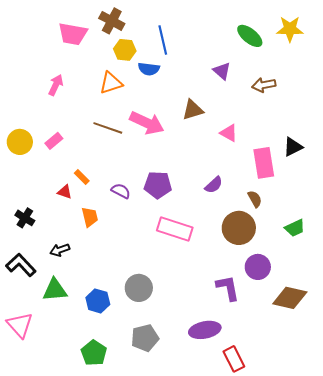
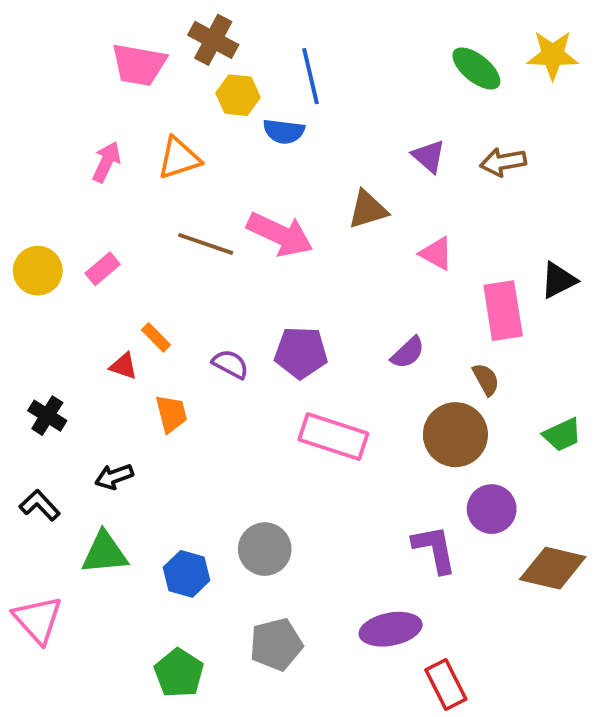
purple triangle: (222, 71) -> (429, 156), moved
orange triangle: (111, 83) -> (179, 158), moved
black L-shape: (21, 265) -> (40, 505), size x0.7

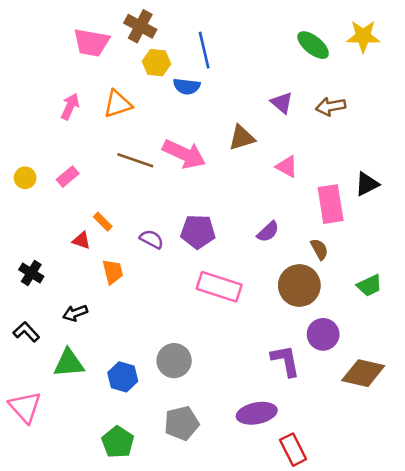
yellow circle: (38, 271) -> (25, 178), size x0.7

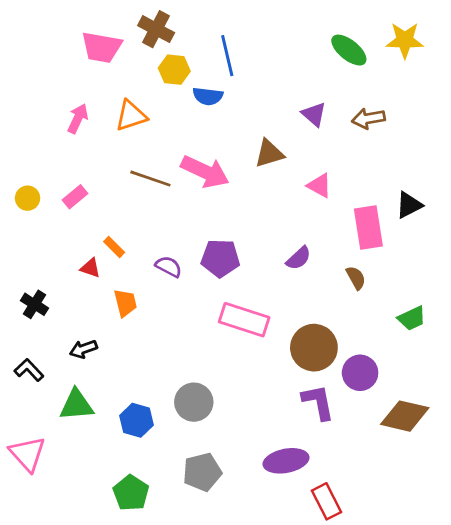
brown circle: (299, 286) -> (314, 348), moved

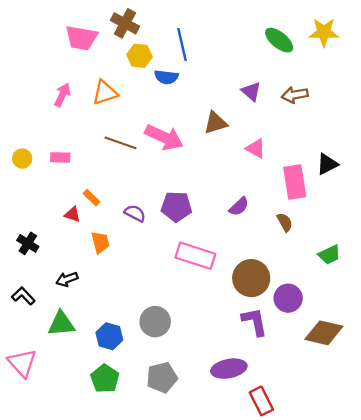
pink rectangle: (75, 197) -> (60, 157), turned 42
green pentagon: (131, 493) -> (105, 379), moved

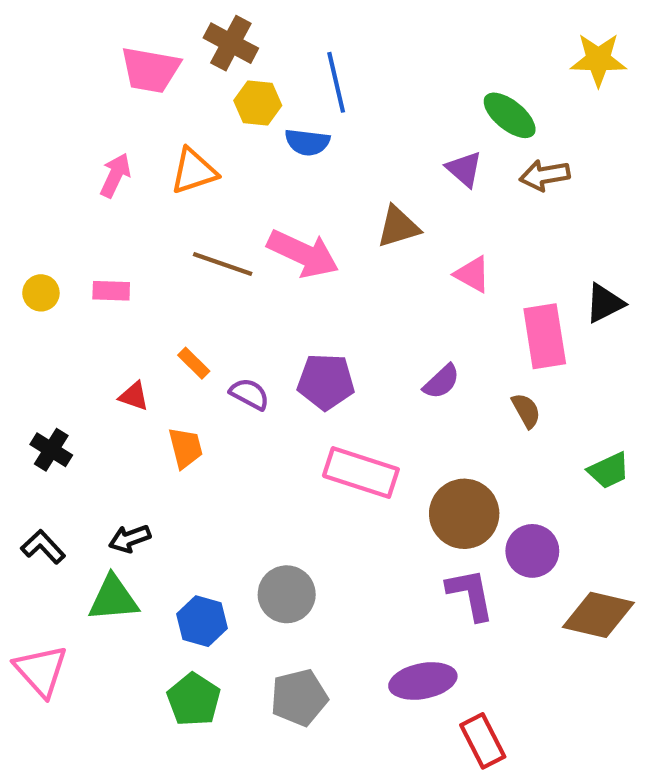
green ellipse: (279, 40) -> (510, 115), moved
orange rectangle: (91, 198) -> (194, 363), moved
black arrow: (67, 279) -> (130, 539), moved

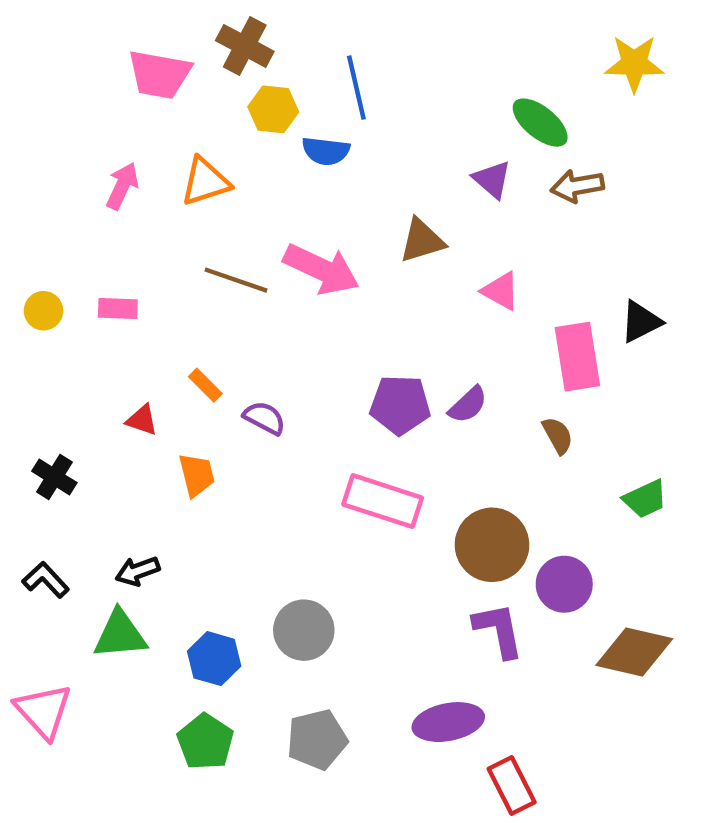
purple pentagon: (326, 382) -> (400, 405), moved

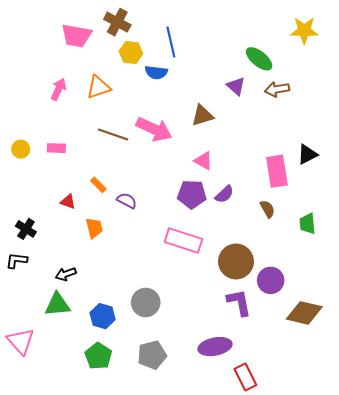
pink triangle: (501, 291) -> (203, 161), moved
green trapezoid: (645, 499) -> (307, 224), moved, turned 110
black L-shape: (46, 580) -> (16, 260), moved, turned -40

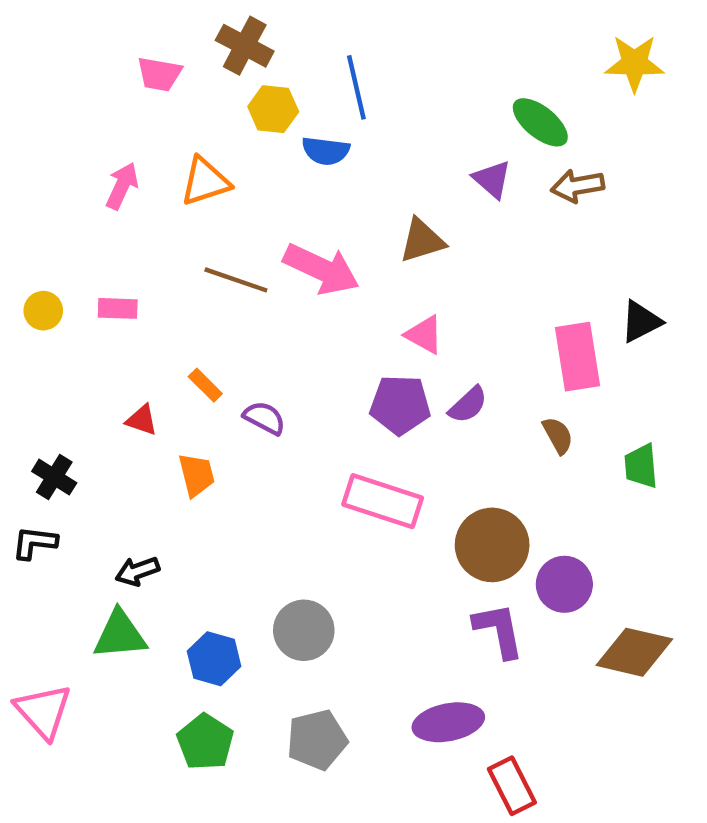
pink trapezoid: (76, 36) -> (159, 74), size x0.7

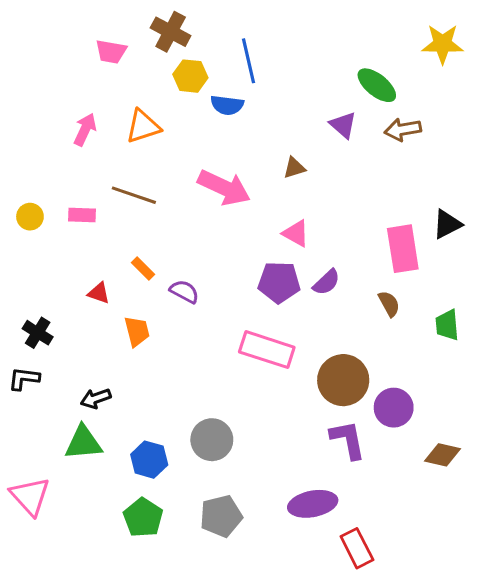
brown triangle: (422, 241) -> (294, 168), size x0.7
brown line: (236, 280) -> (134, 195), moved
brown diamond: (634, 652) -> (443, 455), size x0.7

